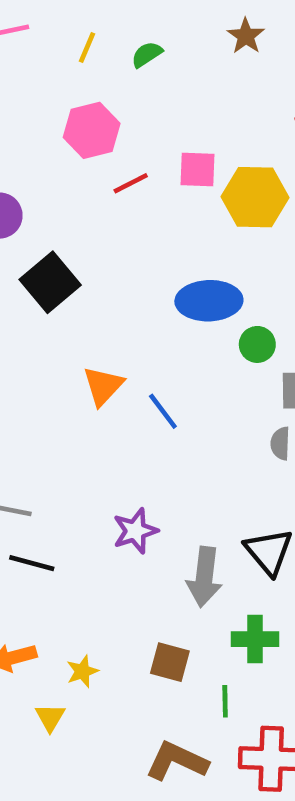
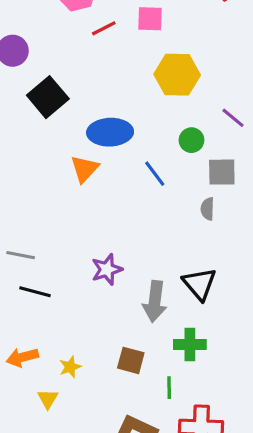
yellow hexagon: (255, 197) -> (177, 75), moved
blue ellipse: (209, 301) -> (110, 132), moved
blue line: (163, 411) -> (155, 174), moved

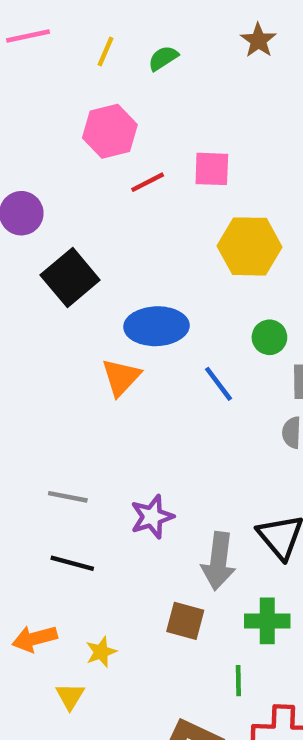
gray line: (21, 255) -> (68, 497), moved
black line: (35, 292) -> (72, 563), moved
brown square: (131, 360) -> (185, 621), moved

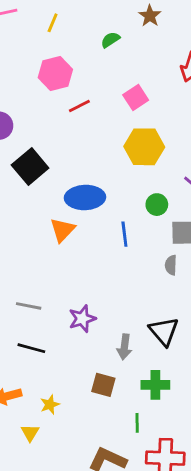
green semicircle: (163, 58) -> (110, 40), moved
pink square: (212, 169) -> (136, 97), moved, turned -35
blue line: (218, 384) -> (124, 234), turned 30
gray arrow: (218, 561) -> (124, 347), size x0.7

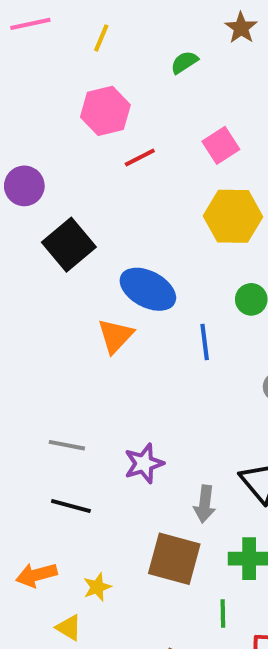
blue ellipse: (85, 197) -> (148, 289), turned 30
brown square: (103, 385) -> (174, 559), size x1.5
yellow triangle: (30, 433) -> (69, 628), turned -30

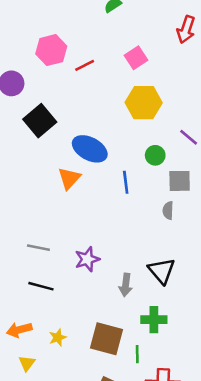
pink hexagon: (105, 111) -> (51, 50), moved
brown square: (174, 559) -> (106, 339), moved
yellow triangle: (69, 628) -> (27, 363), moved, turned 36

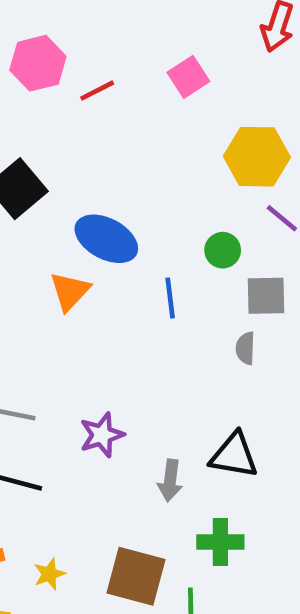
yellow hexagon: (144, 103) -> (257, 157), moved
black triangle: (162, 271) -> (234, 455), turned -40

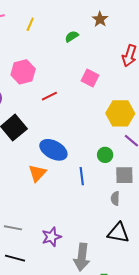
pink square: (188, 77) -> (90, 78), turned -30
red line: (97, 91) -> (49, 96), moved
black triangle: (234, 455) -> (118, 233), moved
gray arrow: (170, 480) -> (82, 257), size x1.5

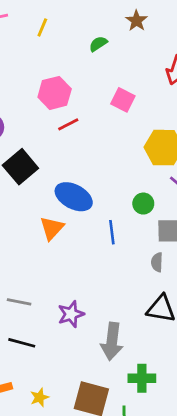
pink hexagon: (23, 72) -> (55, 93), moved

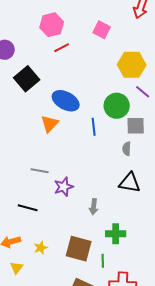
green circle: (143, 204) -> (117, 106), size x1.6
gray line: (19, 302) -> (40, 171), moved
gray arrow: (112, 341) -> (94, 207), size x0.6

